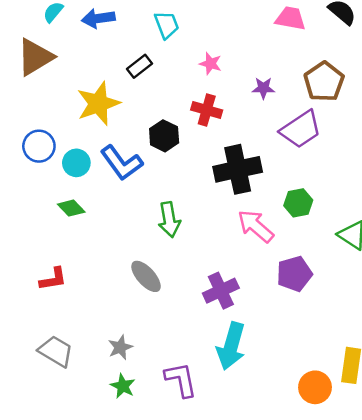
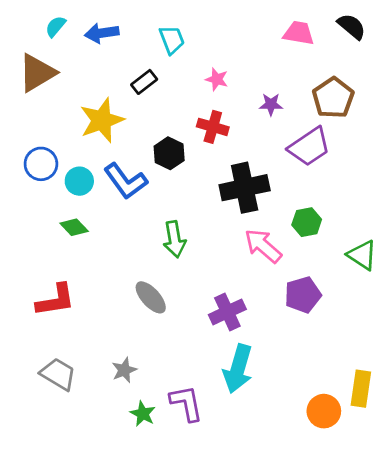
red L-shape: (53, 279) -> (56, 300), size x1.4
green star: (123, 386) -> (143, 414), moved

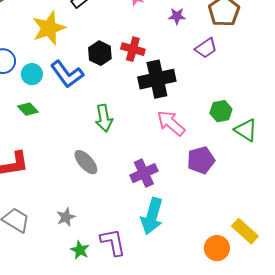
red cross: (213, 127) -> (133, 49), moved
purple trapezoid: (309, 147) -> (206, 48), size x0.7
green hexagon: (307, 222) -> (221, 111), moved
yellow rectangle: (361, 389) -> (245, 231), turned -56

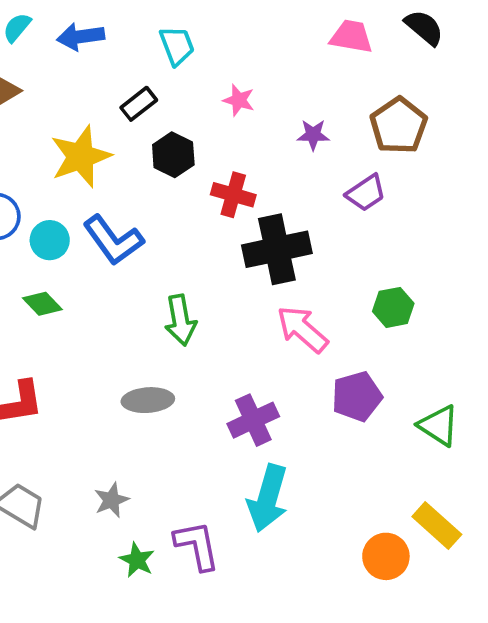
black hexagon: (100, 53) -> (173, 155), moved
green triangle: (246, 130) -> (439, 426), moved
gray ellipse: (86, 162) -> (148, 400), turned -52

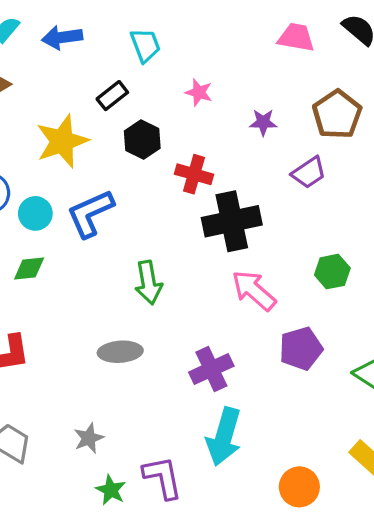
blue L-shape: (113, 240) -> (90, 213), turned 102
green diamond: (42, 304) -> (29, 268), turned -52
orange circle: (386, 556) -> (299, 487), moved

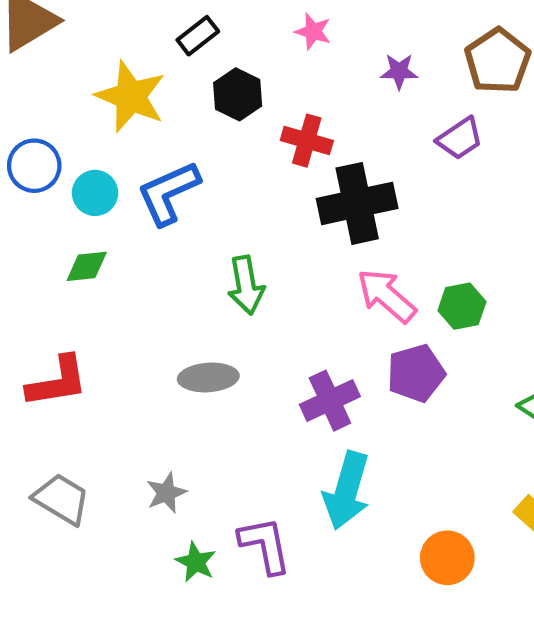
yellow star: (62, 141) -> (131, 96), turned -30
green hexagon: (332, 272) -> (462, 306), moved
purple pentagon: (301, 349) -> (416, 373), moved

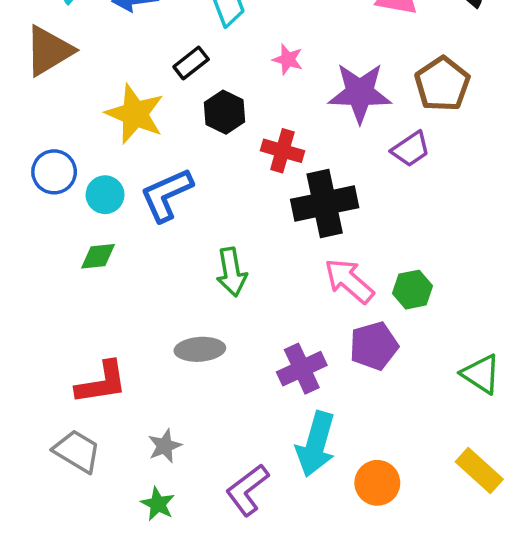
purple star: (399, 71) -> (360, 93), size x2.0
red L-shape: (57, 382) -> (102, 383), moved
purple L-shape: (265, 545) -> (247, 490), turned -116
orange circle: (447, 558) -> (377, 483), moved
green star: (196, 562) -> (158, 504), moved

